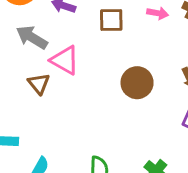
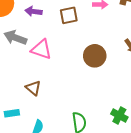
brown triangle: (39, 84) -> (33, 88), moved

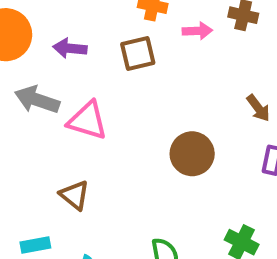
brown circle: (95, 56) -> (192, 154), moved

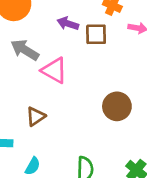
purple arrow: (70, 48) -> (68, 24), moved
brown triangle: (75, 195) -> (36, 116), turned 35

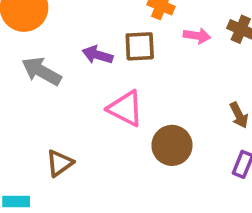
purple arrow: (68, 24) -> (98, 55), moved
pink triangle: (54, 70) -> (125, 108), moved

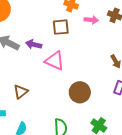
purple arrow: (98, 55) -> (34, 44), moved
brown circle: (172, 145) -> (80, 92), moved

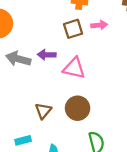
pink arrow: (91, 20) -> (99, 25), moved
brown circle: (80, 92) -> (78, 108), moved

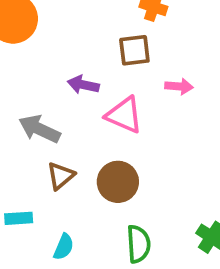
pink arrow: (99, 25) -> (179, 86), moved
gray arrow: (18, 59) -> (39, 129), moved

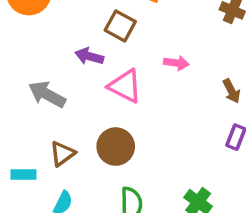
brown square: (134, 50) -> (120, 26), moved, turned 32
brown triangle: (61, 176) -> (62, 154), moved

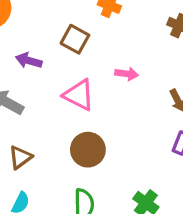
purple arrow: (89, 56) -> (29, 61), moved
brown circle: (116, 147) -> (88, 150), moved

